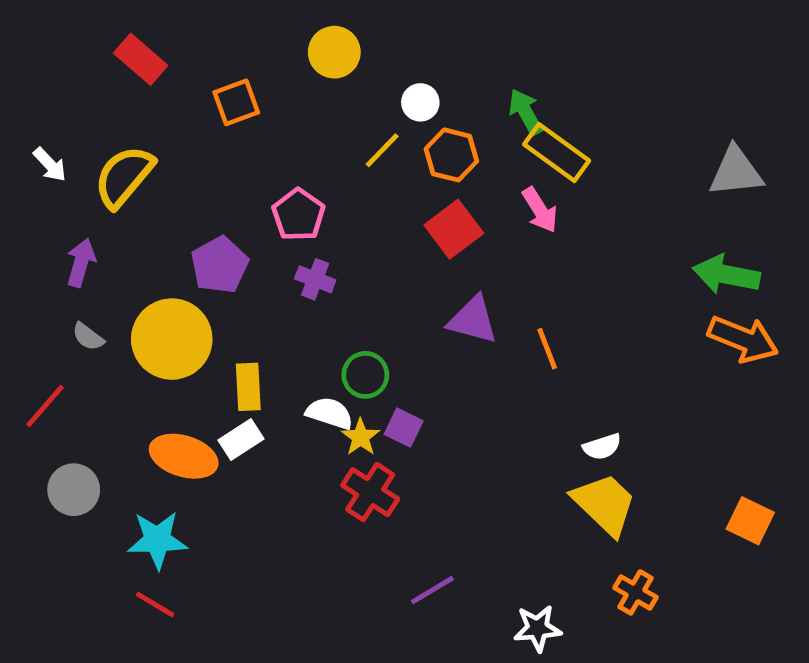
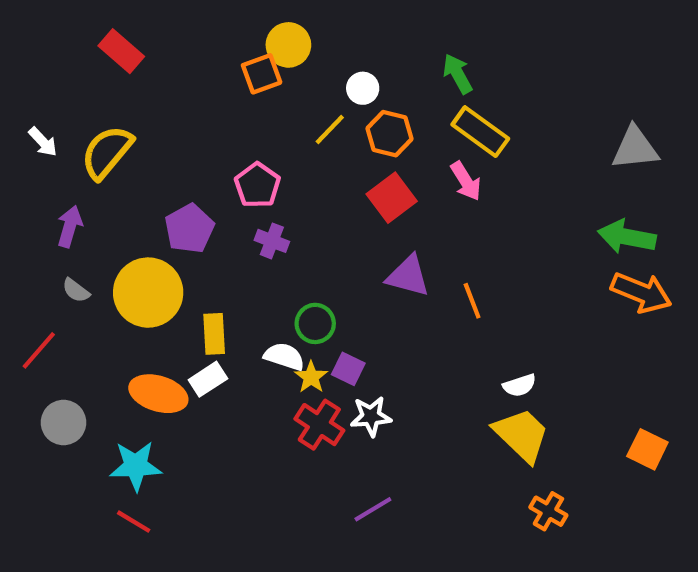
orange square: (236, 102) -> (262, 74), moved
green arrow: (526, 112) -> (458, 74), moved
white star: (537, 628) -> (371, 416), moved

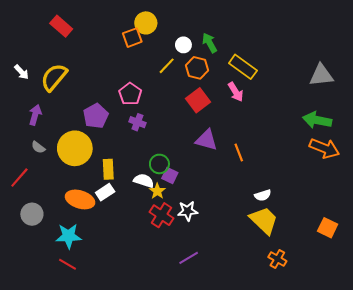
green arrow: (458, 74) -> (210, 43), moved
purple square: (348, 369) -> (170, 175), moved

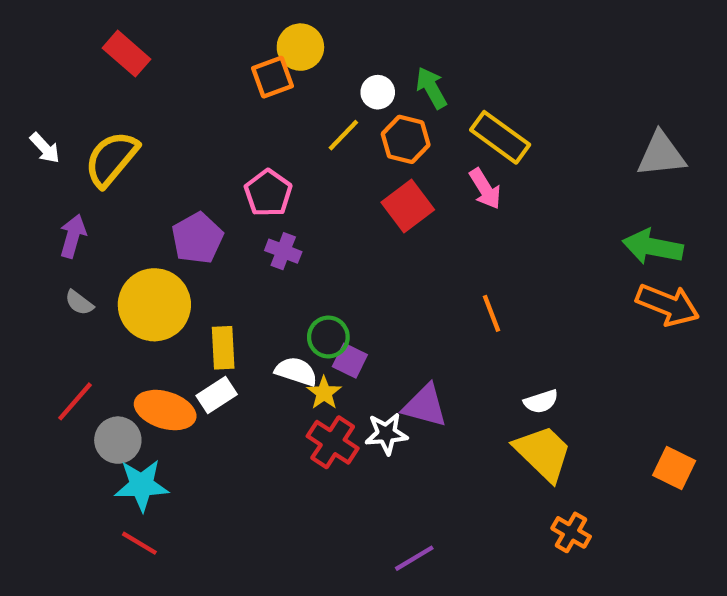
purple triangle: (206, 140) -> (425, 406), moved
red line: (19, 178) -> (75, 401), moved
gray circle: (32, 214) -> (118, 440), moved
purple line: (189, 258) -> (414, 558), moved

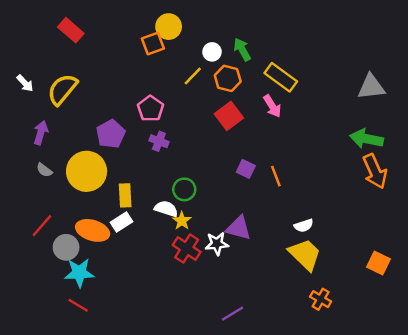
orange arrow: (668, 305) -> (375, 171), turned 44
purple square: (350, 361) -> (246, 169), moved

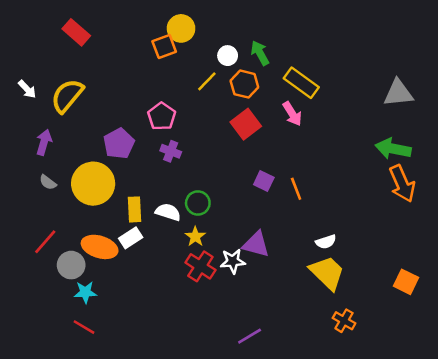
white semicircle: (166, 209) -> (168, 212), moved
cyan star: (79, 273) -> (85, 292), size x0.7

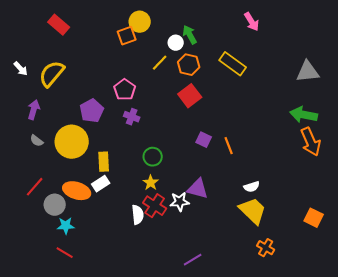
green arrow: (260, 53) -> (190, 35), moved
pink arrow: (292, 114) -> (252, 22), moved
white semicircle: (168, 212) -> (138, 215), moved, turned 66

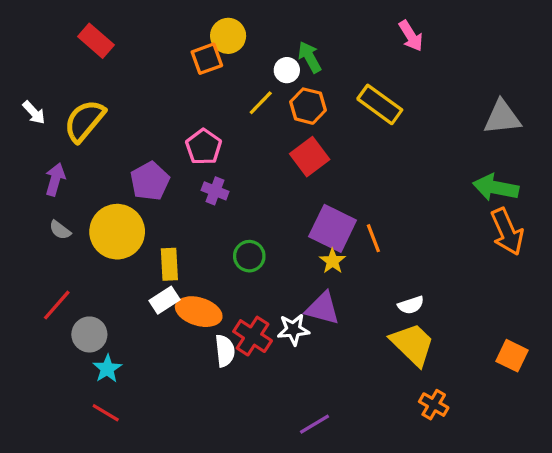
purple square: (204, 140) -> (333, 228), size x1.8
yellow star: (151, 183) -> (333, 261), moved
orange ellipse: (77, 191) -> (199, 312), moved
cyan star: (66, 226) -> (107, 369), turned -30

